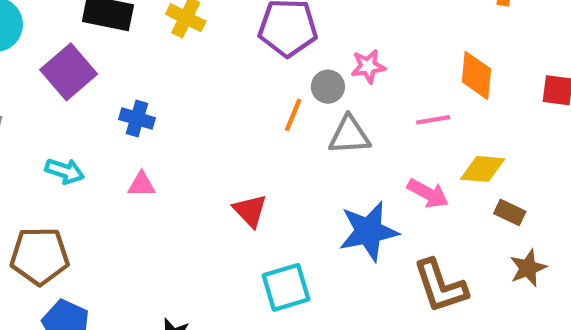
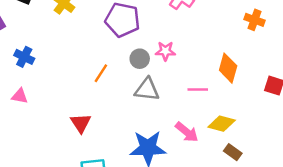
orange line: (293, 115) -> (101, 73), moved

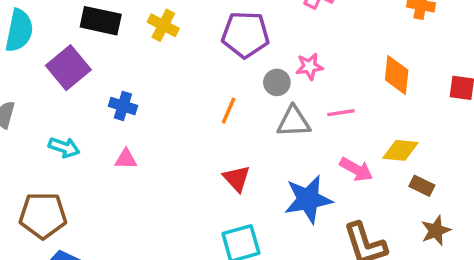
pink line: (198, 89) -> (341, 113), moved
red triangle: (81, 123) -> (237, 179), moved

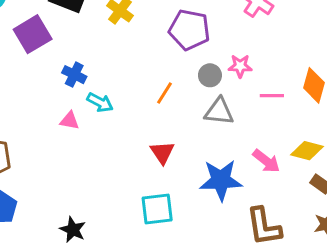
pink line: (341, 113) -> (272, 96), moved
cyan arrow: (64, 147) -> (100, 102), moved

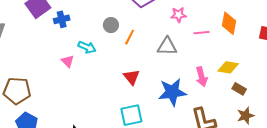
blue cross: (74, 75) -> (62, 19), moved, turned -35
gray circle: (210, 75) -> (111, 25), moved
pink triangle: (70, 121) -> (68, 61), turned 40
pink arrow: (266, 161) -> (202, 77), turned 42

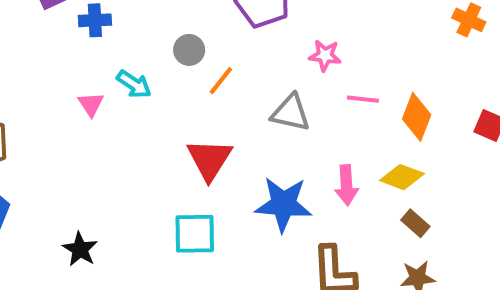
orange diamond: (229, 23) -> (417, 117), moved
red triangle: (131, 77) -> (210, 159), size x1.4

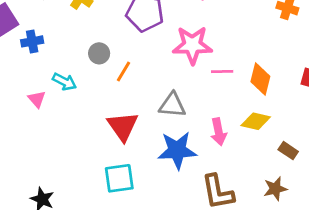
pink star: (325, 55) -> (192, 45), size x1.8
gray triangle: (291, 113) -> (172, 105), moved
brown rectangle: (415, 223) -> (288, 151), moved

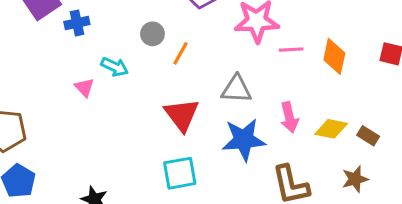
yellow diamond: (256, 121) -> (331, 129), moved

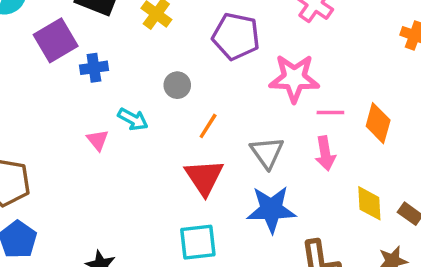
orange line: (181, 53) -> (208, 126), moved
gray triangle: (237, 89) -> (267, 153), turned 48
pink arrow: (289, 117) -> (325, 153), moved
yellow diamond: (331, 129) -> (369, 203), turned 72

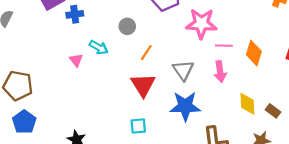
cyan square: (198, 242) -> (138, 126), size x0.7

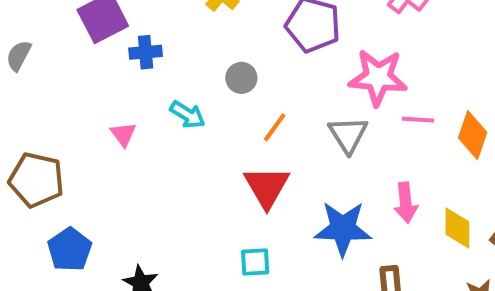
pink triangle: (76, 60) -> (123, 134), moved
gray triangle: (183, 70) -> (348, 135), moved
pink arrow: (220, 72) -> (406, 203), moved
blue pentagon: (24, 122) -> (70, 249), moved

